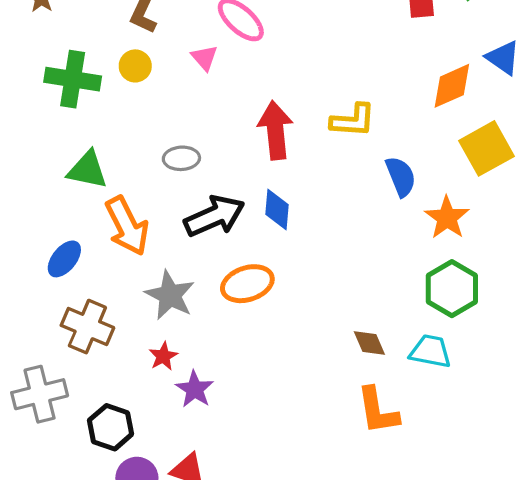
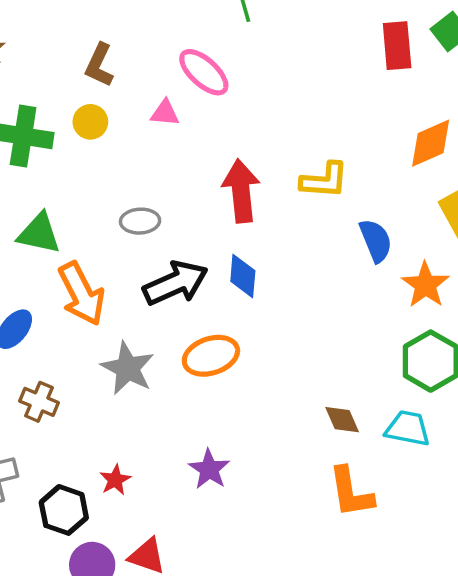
pink triangle: (205, 58) -> (165, 113), turned -44
brown cross: (87, 327) -> (39, 402), size x0.7
red star: (163, 356) -> (115, 480), moved
purple star: (195, 389) -> (209, 469), moved

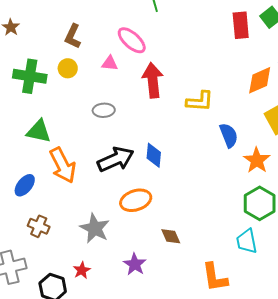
red arrow: (241, 191) -> (153, 80), moved
gray ellipse: (140, 221) -> (104, 110), moved
gray star: (128, 368) -> (95, 228), moved
brown diamond: (342, 420) -> (171, 236), moved
cyan trapezoid: (408, 428) -> (247, 241), turned -112

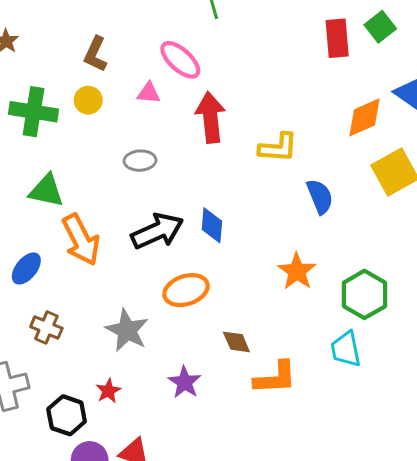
orange star: (257, 160) -> (297, 271), moved
orange L-shape: (215, 277) -> (275, 378), moved, turned -84

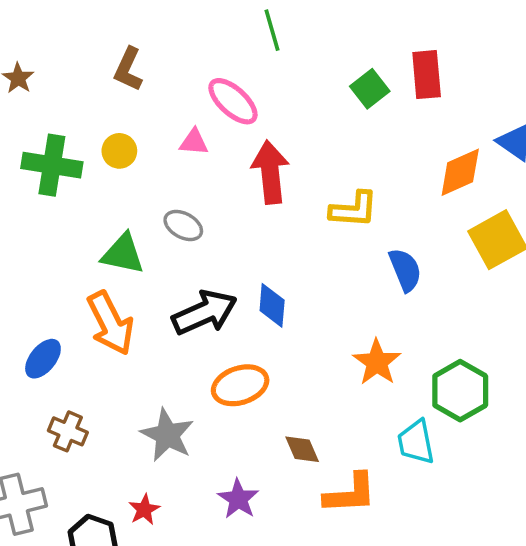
green square: (380, 27) -> (370, 89), moved
brown L-shape: (95, 54) -> (128, 69), moved
gray ellipse: (140, 161) -> (183, 225), turned 32
green triangle: (46, 191) -> (123, 254), moved
cyan trapezoid: (346, 349) -> (416, 442), moved

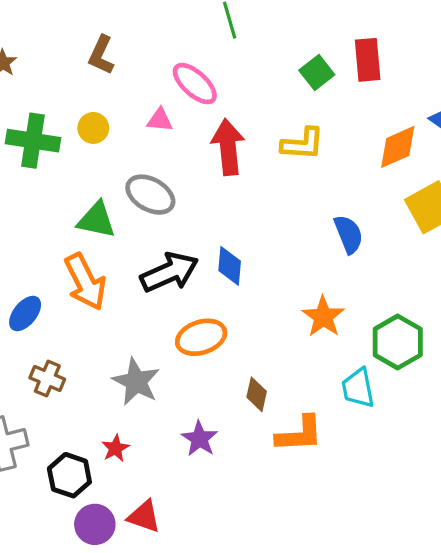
yellow L-shape: (354, 210) -> (303, 144), moved
gray ellipse: (183, 225) -> (150, 195), size x1.4
brown diamond: (302, 449) -> (257, 394), turned 36

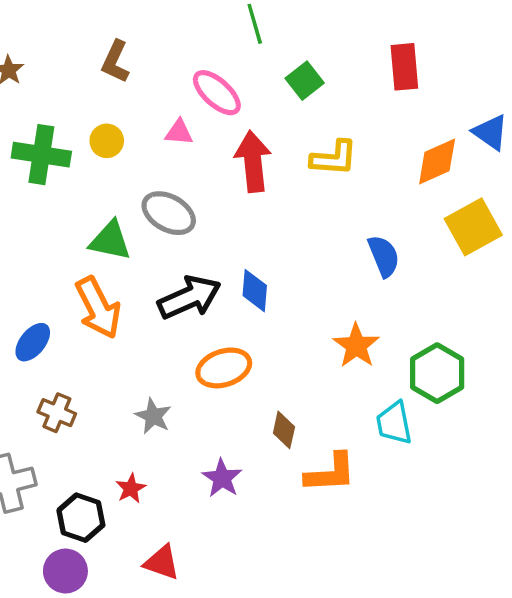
green square: (317, 72) -> (305, 81), moved
gray star: (136, 382) -> (153, 416), size x0.7
purple circle: (95, 524) -> (65, 571), moved

